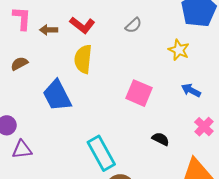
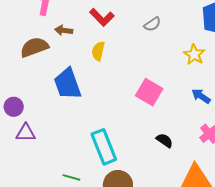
brown arrow: (49, 30) -> (64, 30), moved
yellow semicircle: (83, 59) -> (98, 51), size x0.7
brown semicircle: (19, 64) -> (34, 47), size x1.6

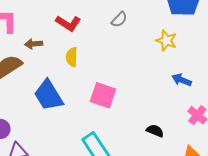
pink square: (149, 92) -> (103, 95), moved

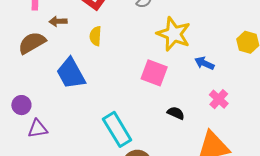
yellow star: (166, 41) -> (174, 34), moved, size x1.6
pink square: (103, 95) -> (154, 73), moved

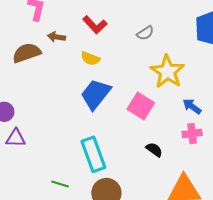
yellow semicircle: (96, 36) -> (90, 59), turned -84
blue trapezoid: (71, 73) -> (96, 94), moved, turned 56
pink cross: (219, 99) -> (192, 134), moved, turned 30

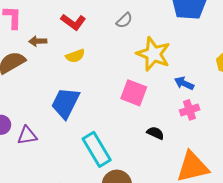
yellow semicircle: (90, 59) -> (75, 56), turned -30
blue trapezoid: (96, 94) -> (65, 103), moved
purple triangle: (16, 138) -> (27, 135), moved

